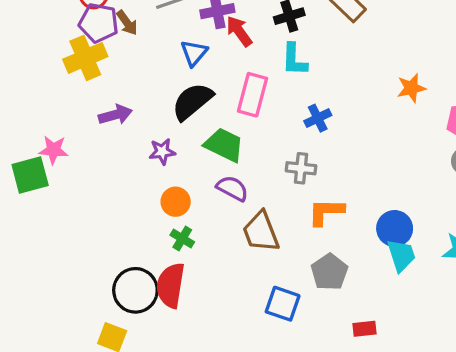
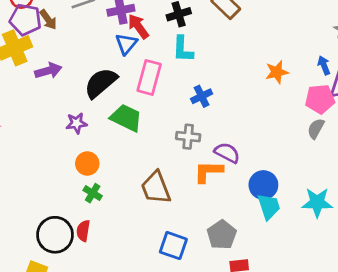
blue triangle: (194, 53) -> (126, 44), moved
purple arrow: (115, 115) -> (48, 71), moved
purple semicircle: (232, 188) -> (227, 153), moved
gray pentagon: (329, 272) -> (222, 235), moved
red semicircle: (171, 285) -> (83, 231), size x0.6

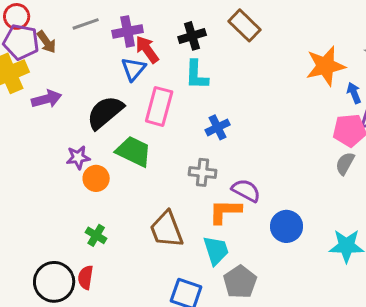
orange star: (277, 72) -> (325, 66), moved, size x1.5
orange circle: (87, 164) -> (96, 178), moved
cyan trapezoid: (269, 207) -> (216, 250), moved

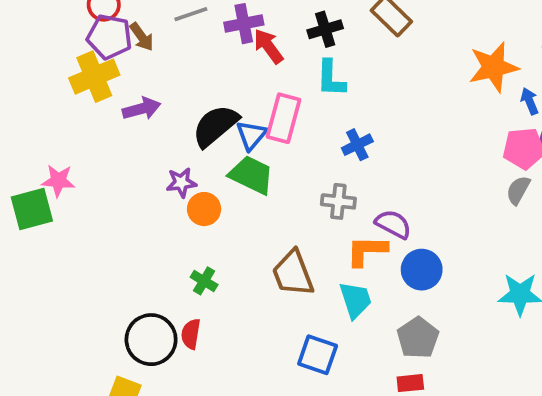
blue triangle: (134, 69) -> (251, 135), moved
blue circle: (287, 226) -> (422, 270), moved
gray pentagon: (240, 282) -> (418, 338), moved

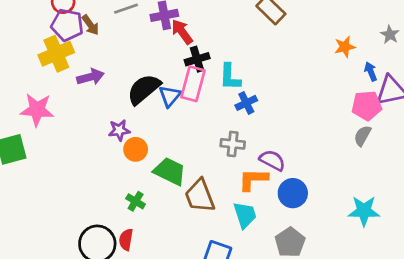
black cross: (325, 29) -> (197, 59), moved
orange star: (494, 67) -> (345, 47), size x0.6
cyan L-shape: (331, 78) -> (230, 77), moved
green trapezoid: (251, 175) -> (170, 171), moved
pink star: (58, 181) -> (37, 110), moved, size x1.4

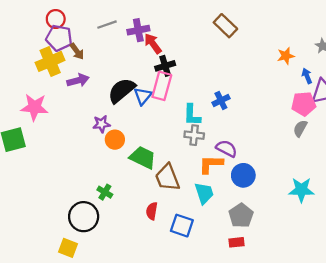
brown arrow: (90, 25) -> (77, 51), moved
cyan L-shape: (230, 77) -> (192, 115), moved
blue cross: (246, 103) -> (221, 101), moved
green cross: (136, 201) -> (105, 192), moved
red semicircle: (126, 240) -> (152, 211), moved

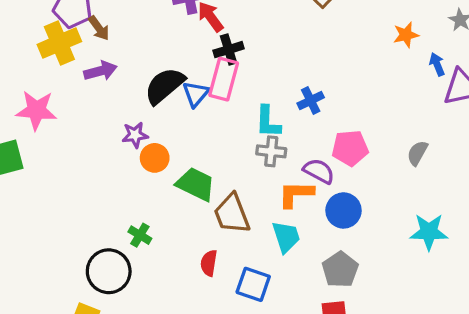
pink pentagon: (304, 104) -> (350, 148), moved
gray semicircle: (300, 128) -> (417, 153), moved

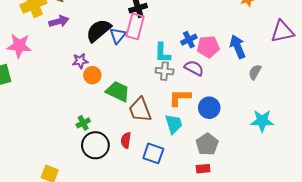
blue arrow: (437, 64) -> (238, 47), moved, size x1.6
pink pentagon: (350, 148) -> (208, 47), moved
purple semicircle: (319, 171) -> (194, 68), moved
green cross: (140, 235) -> (83, 123), turned 32
black circle: (109, 271) -> (95, 145), moved

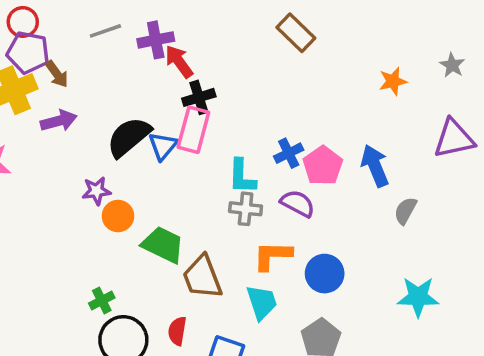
pink pentagon: (208, 47) -> (323, 166), turned -30

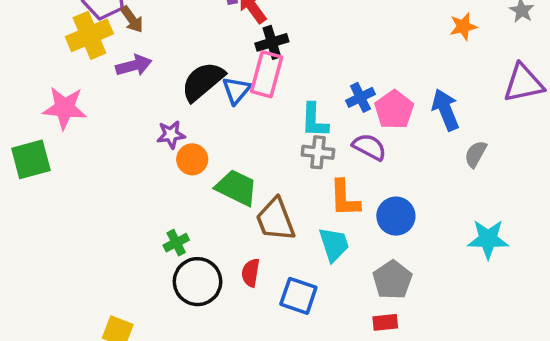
orange L-shape: (272, 256) -> (345, 198), turned -93

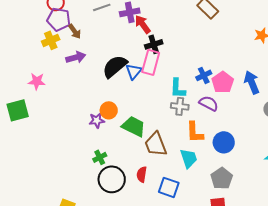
yellow cross: (89, 35) -> (51, 40), size x0.7
pink star: (65, 108) -> (37, 81), size x0.7
purple star: (171, 135) -> (97, 120), moved

